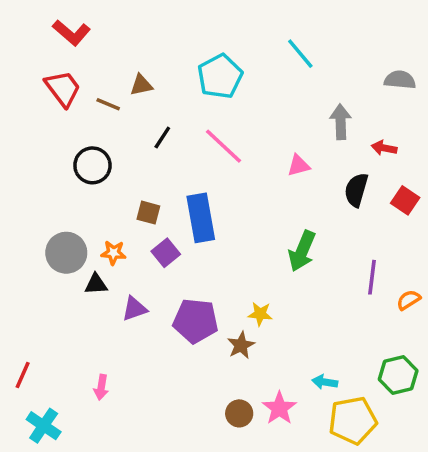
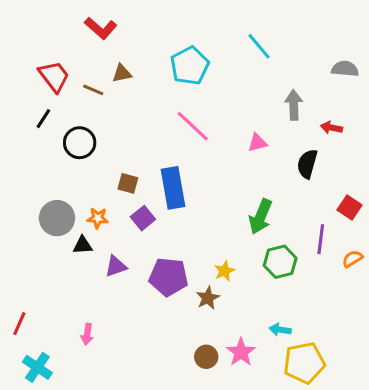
red L-shape: (72, 33) -> (101, 28), moved
black line: (162, 137) -> (43, 119), moved
red square: (405, 200) -> (349, 208), moved
yellow star: (260, 314) -> (224, 271), turned -30
green hexagon: (398, 375) -> (280, 262), moved

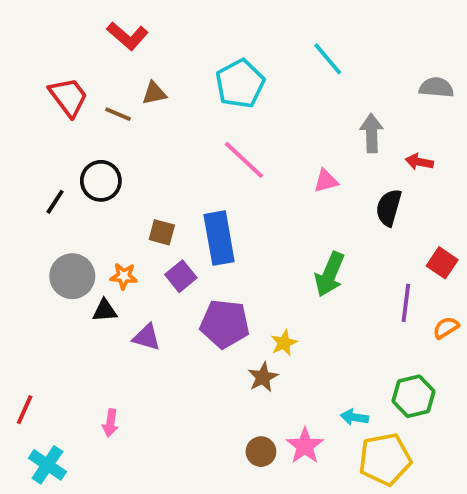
black line: (43, 119) -> (55, 202), moved
green hexagon: (280, 262) -> (414, 396), moved
purple triangle: (116, 266) -> (147, 337), turned 35
purple pentagon: (169, 277) -> (225, 324), moved

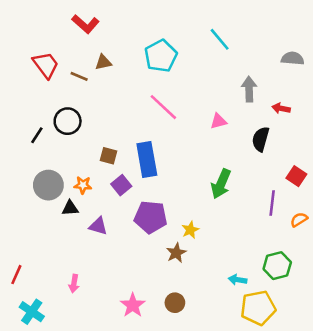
pink star: (305, 446) -> (133, 305), moved

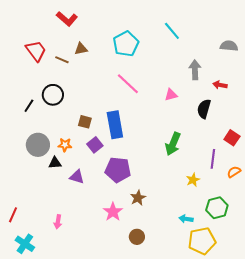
yellow star: (190, 230) -> (193, 180), moved
pink star: (133, 305) -> (113, 212), moved

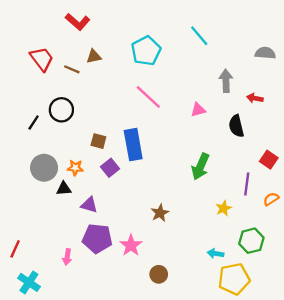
black semicircle: (204, 109) -> (236, 126), turned -30
purple pentagon: (118, 170) -> (97, 238), moved
brown star: (138, 198) -> (160, 213), moved

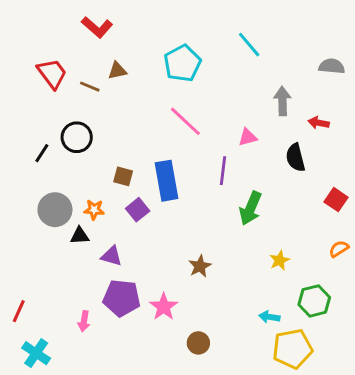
purple line: (247, 184) -> (223, 171), moved

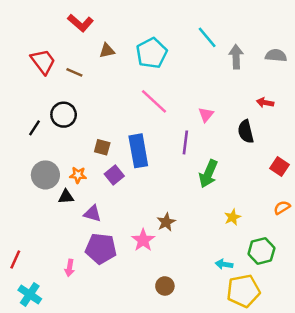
brown triangle: (117, 71) -> (107, 51), moved
gray arrow: (282, 101) -> (236, 57), moved
pink triangle: (248, 137) -> (206, 115), turned -35
pink star: (164, 307) -> (143, 240), moved

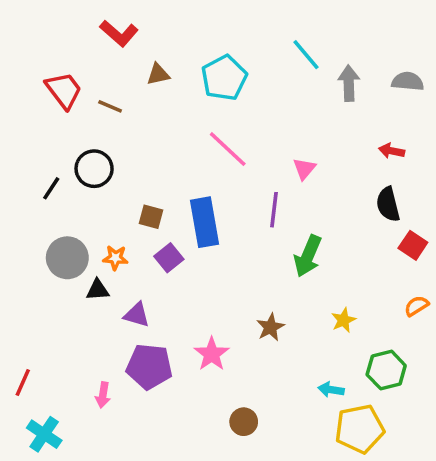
black semicircle: (246, 132) -> (388, 204), moved
brown star: (166, 222) -> (270, 327), moved

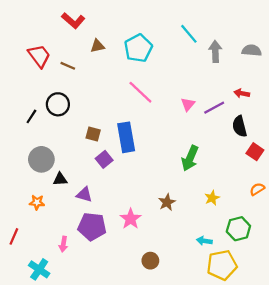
purple line: (274, 210) -> (214, 108), moved, turned 55
orange star: (115, 258) -> (37, 202), moved
cyan cross: (44, 434) -> (39, 269), moved

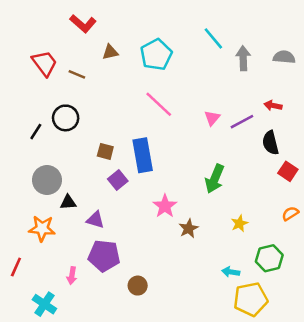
orange star: (37, 202) -> (42, 228), size x1.5
pink star: (131, 219) -> (165, 206), moved
brown circle: (150, 261) -> (138, 286), moved

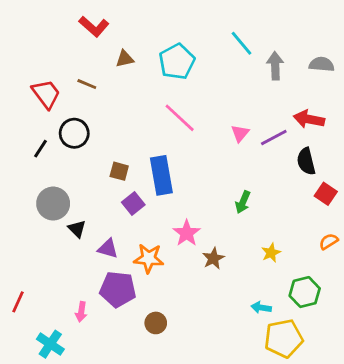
red trapezoid: (44, 63) -> (46, 94), moved
red arrow: (273, 106) -> (309, 119), size x1.5
green arrow: (215, 179) -> (243, 202), size x0.7
black triangle: (68, 202) -> (77, 229), turned 49
orange star: (42, 228) -> (149, 258), moved

